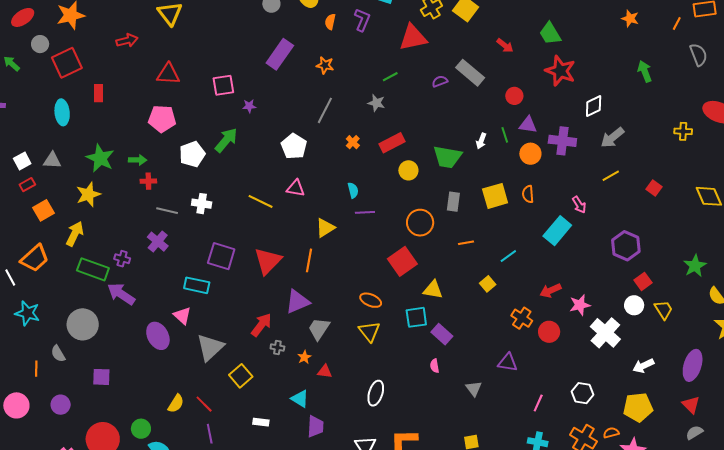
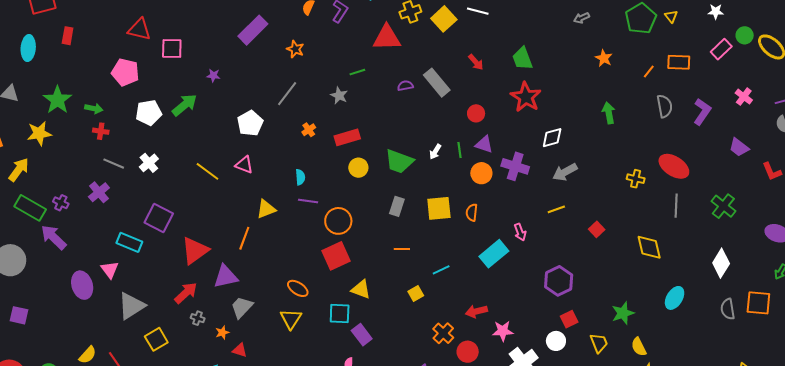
pink square: (223, 85) -> (172, 49), moved
white cross: (202, 204) -> (149, 163), turned 30
orange circle: (420, 223) -> (338, 221), moved
red triangle: (268, 261) -> (195, 251), moved
yellow trapezoid: (664, 310) -> (599, 343), moved

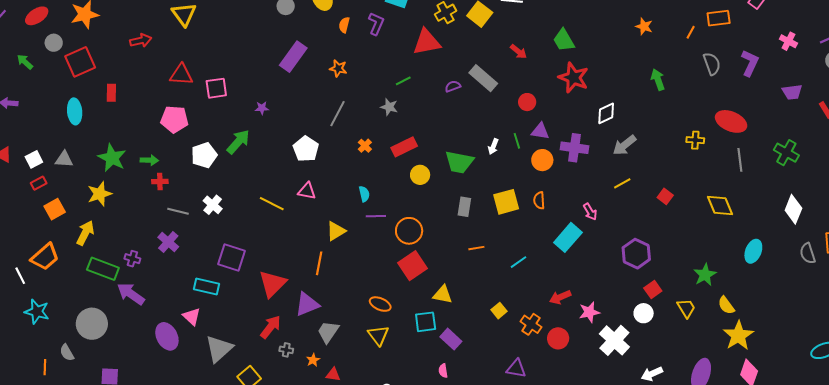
purple trapezoid: (739, 147) -> (792, 92), turned -35
yellow square: (416, 294) -> (499, 311), moved

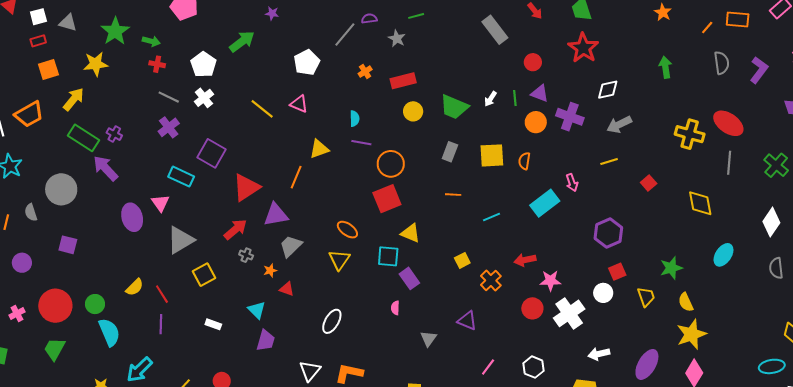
purple semicircle: (453, 86) -> (369, 19), moved
yellow cross: (695, 140) -> (690, 134), size x1.6
white pentagon: (204, 155) -> (203, 65), moved, turned -30
purple cross: (168, 242) -> (169, 127), moved
red circle: (558, 338) -> (532, 308), moved

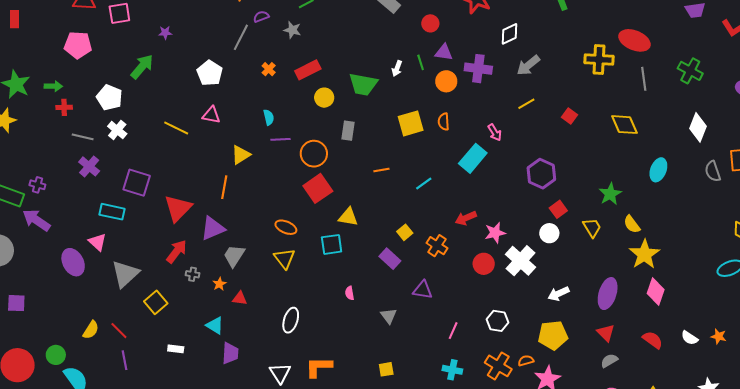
gray rectangle: (450, 152) -> (348, 131), moved
purple rectangle: (409, 278) -> (390, 259), moved

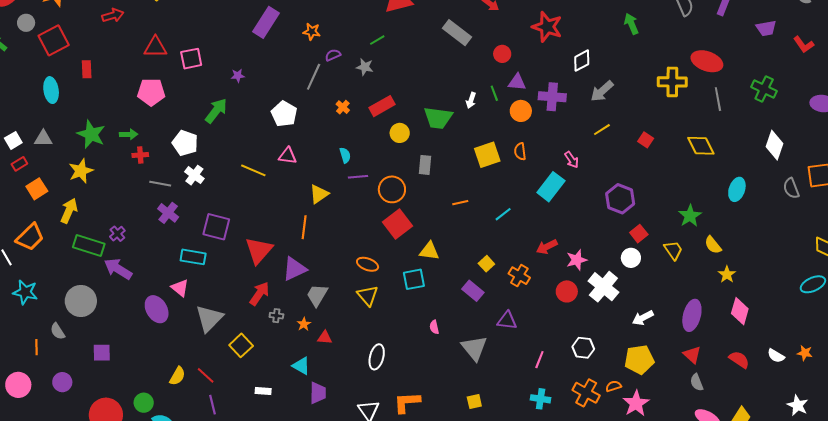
purple cross: (37, 185) -> (117, 234), turned 35
yellow star: (644, 254) -> (727, 274), size x0.6
gray triangle: (389, 316) -> (474, 348), size x1.6
gray semicircle: (609, 361) -> (697, 382), turned -78

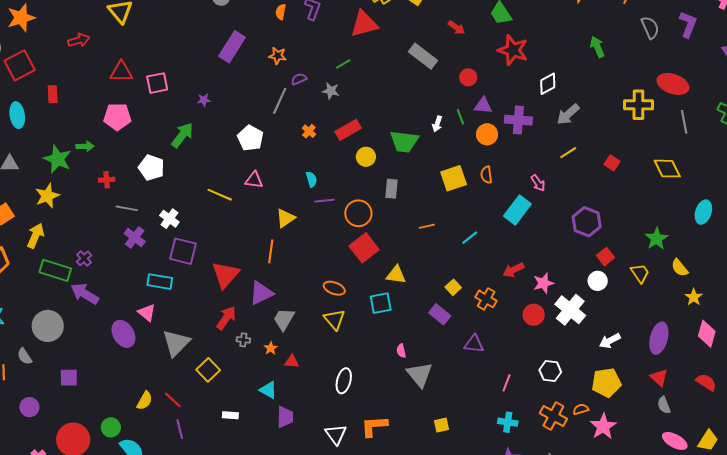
green arrow: (129, 134) -> (85, 146), moved
white cross: (194, 175) -> (169, 219), moved
gray triangle: (474, 348) -> (420, 375), moved

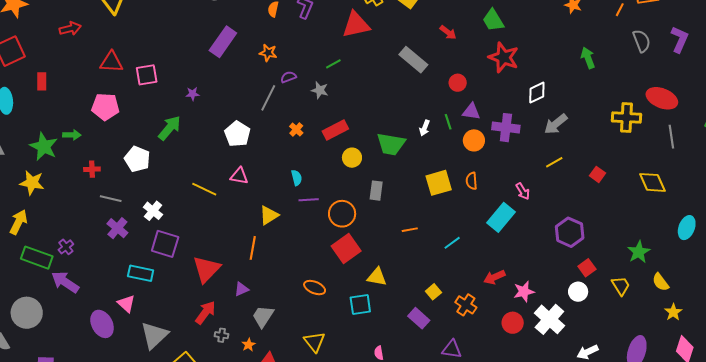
yellow star: (47, 196) -> (32, 183), turned 30
purple triangle: (261, 293) -> (241, 289), size x0.6
yellow triangle: (334, 319) -> (315, 342), moved

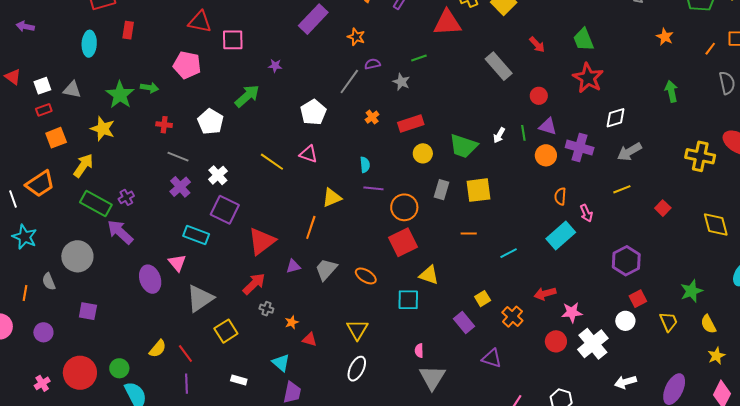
orange semicircle: (472, 181) -> (560, 196), moved
yellow square: (439, 183) -> (479, 190), moved
gray trapezoid: (263, 316) -> (326, 269), moved

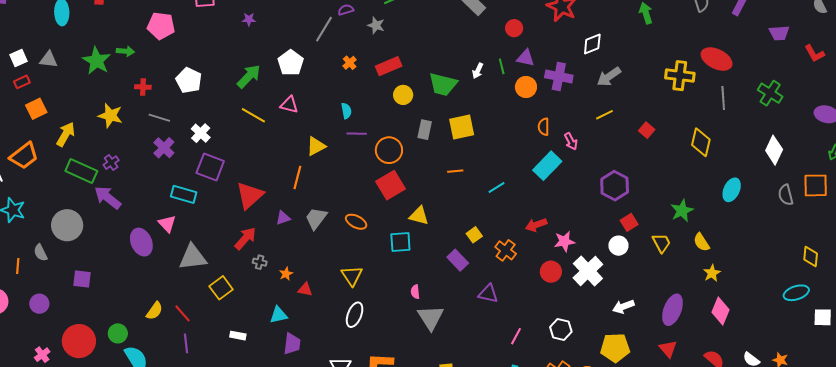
green arrow: (247, 96) -> (249, 76), moved
yellow star: (103, 129) -> (110, 116), moved
yellow diamond: (716, 224) -> (701, 142), turned 32
gray triangle: (200, 298) -> (193, 257), turned 32
cyan triangle: (281, 363) -> (279, 315), turned -48

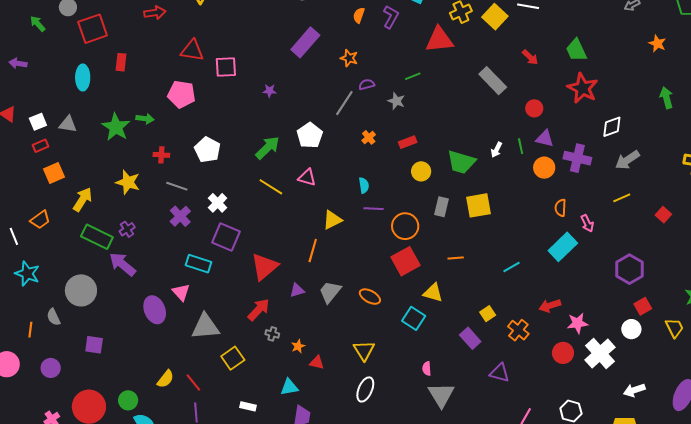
red rectangle: (389, 66) -> (408, 142), size x0.7
orange trapezoid: (24, 156) -> (40, 220), size x0.7
orange line: (455, 171) -> (456, 258), moved
cyan square: (400, 242) -> (414, 318), turned 35

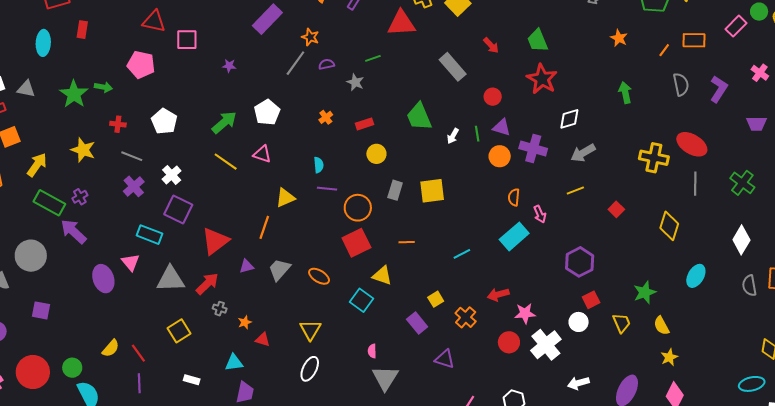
gray line: (344, 103) -> (295, 63), moved
green trapezoid: (461, 162) -> (419, 117), moved, turned 48
gray triangle: (205, 327) -> (170, 279), moved

